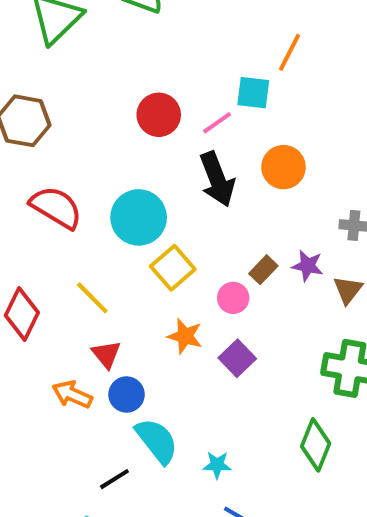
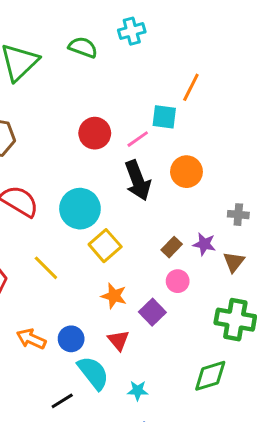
pink circle: (233, 298) -> (178, 281), moved
red triangle: (106, 354) -> (118, 340), moved
green diamond: (316, 445) -> (210, 376), turned 51

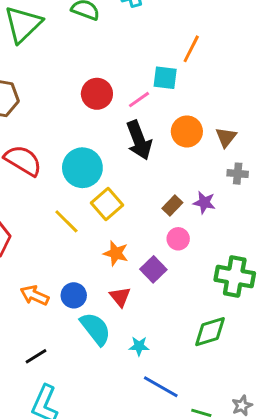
brown triangle: (234, 262) -> (226, 137), moved
yellow line: (46, 268) -> (66, 221), moved
black line: (62, 401) -> (36, 356), moved

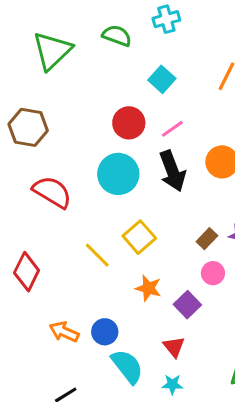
cyan square: (165, 78) -> (162, 79), moved, turned 35
cyan circle: (82, 168) -> (118, 174), moved
red triangle: (120, 297) -> (174, 347), moved

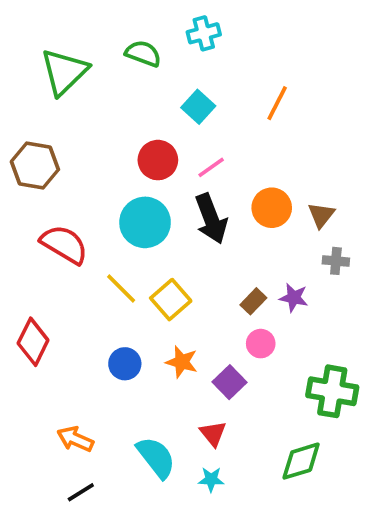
yellow line: (97, 255) -> (121, 289), moved
orange arrow: (64, 332) -> (75, 439), moved
blue circle: (105, 332) -> (125, 364), moved

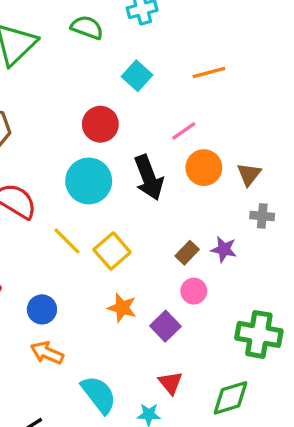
orange line: (277, 103) -> (209, 72), turned 48
pink line: (211, 167) -> (184, 131), moved
blue circle: (125, 364) -> (42, 309), moved
red triangle: (213, 434) -> (170, 383), moved
orange arrow: (75, 439) -> (47, 353), moved

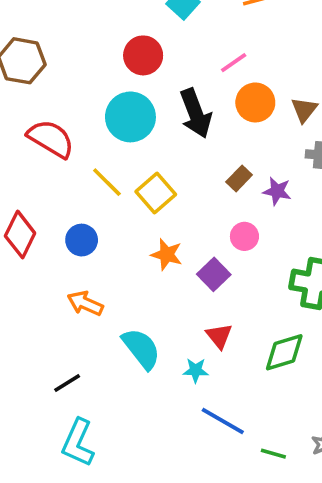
brown rectangle: (187, 253) -> (239, 178), moved
blue circle: (42, 309) -> (82, 240), moved

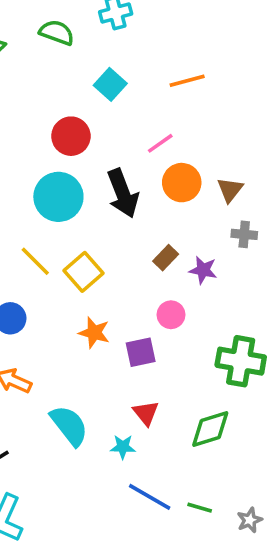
purple square: (214, 274) -> (141, 352), turned 32
green line: (273, 454) -> (200, 508), moved

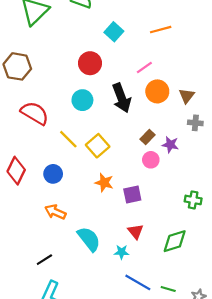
cyan circle: (58, 197) -> (82, 100), size x0.7
pink circle: (171, 315) -> (151, 160), moved
green cross: (241, 361) -> (193, 200), size x0.6

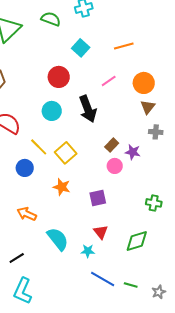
orange circle: (157, 91) -> (144, 83), moved
blue circle: (53, 174) -> (25, 168), moved
orange star: (104, 183) -> (62, 187), moved

